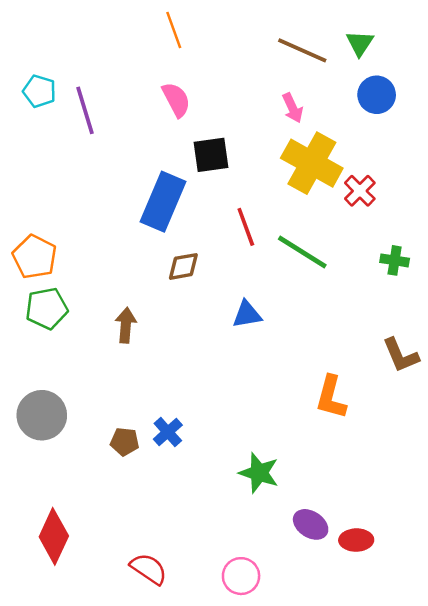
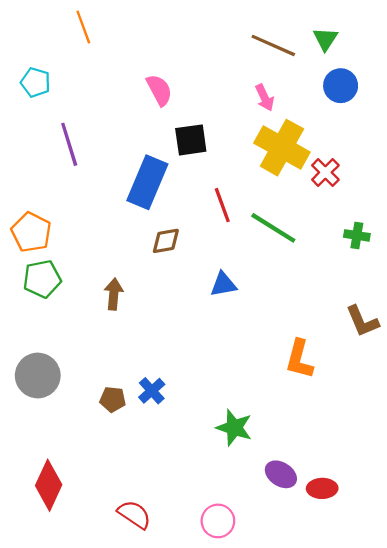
orange line: (174, 30) -> (83, 27), moved
purple line: (85, 110) -> (69, 144), moved

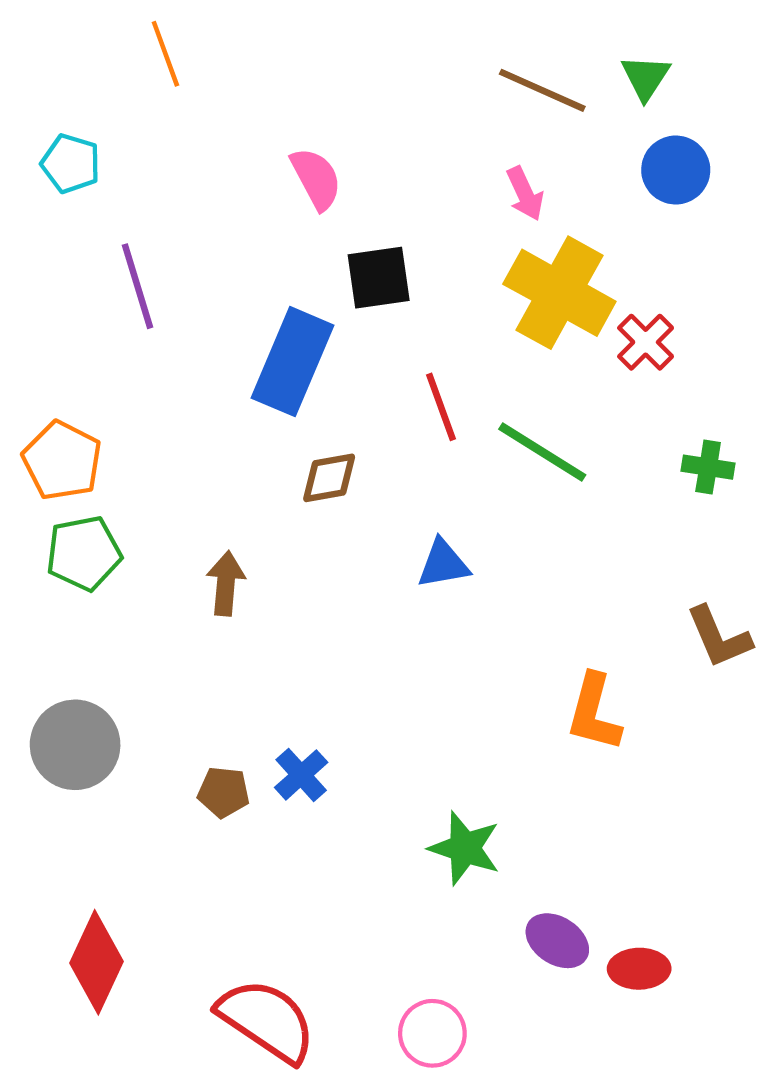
red semicircle: (134, 514) -> (267, 1020), size x1.5

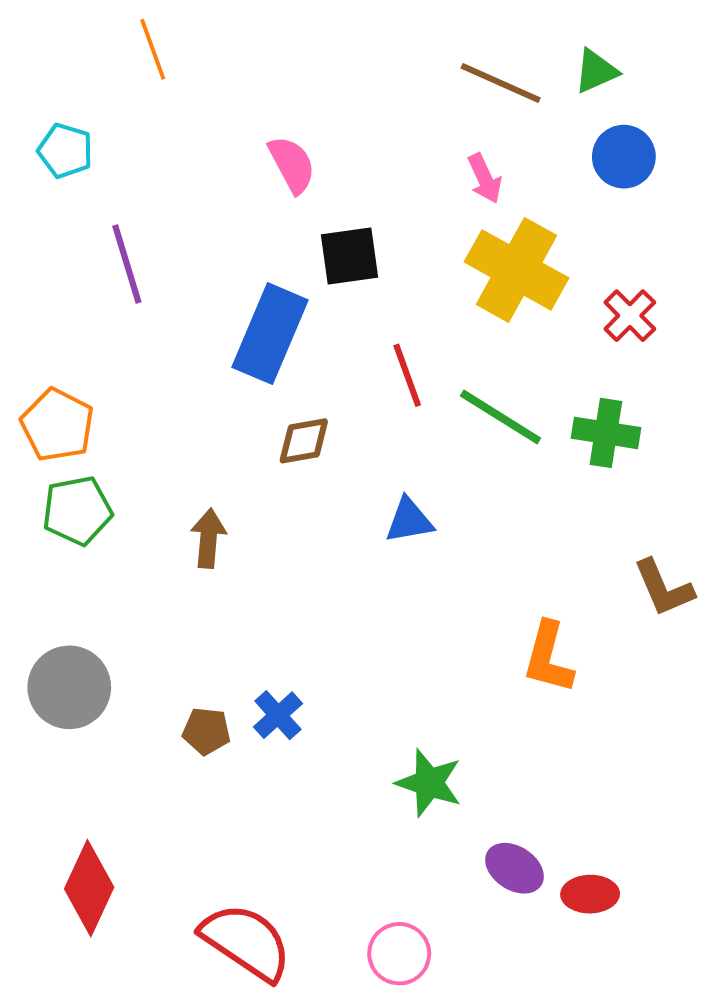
green triangle: (646, 77) -> (596, 71), turned 33
red cross: (646, 342) -> (630, 316), moved
green cross: (708, 467) -> (606, 433), moved, size x1.4

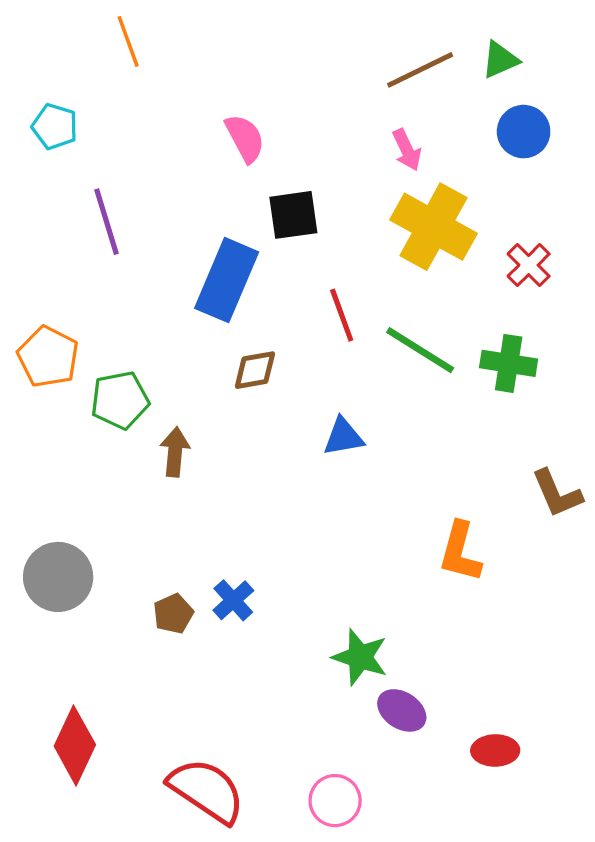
brown line: (501, 83) -> (420, 70), turned -50
green pentagon: (77, 510) -> (120, 400), moved
brown pentagon: (206, 731) -> (173, 614), turned -30
purple ellipse: (515, 868) -> (402, 710), moved

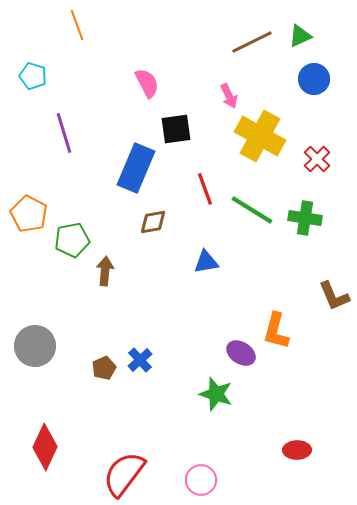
pink arrow: (407, 150) -> (229, 96), moved
purple ellipse: (402, 710) -> (241, 353), moved
red semicircle: (207, 791) -> (124, 474), turned -87

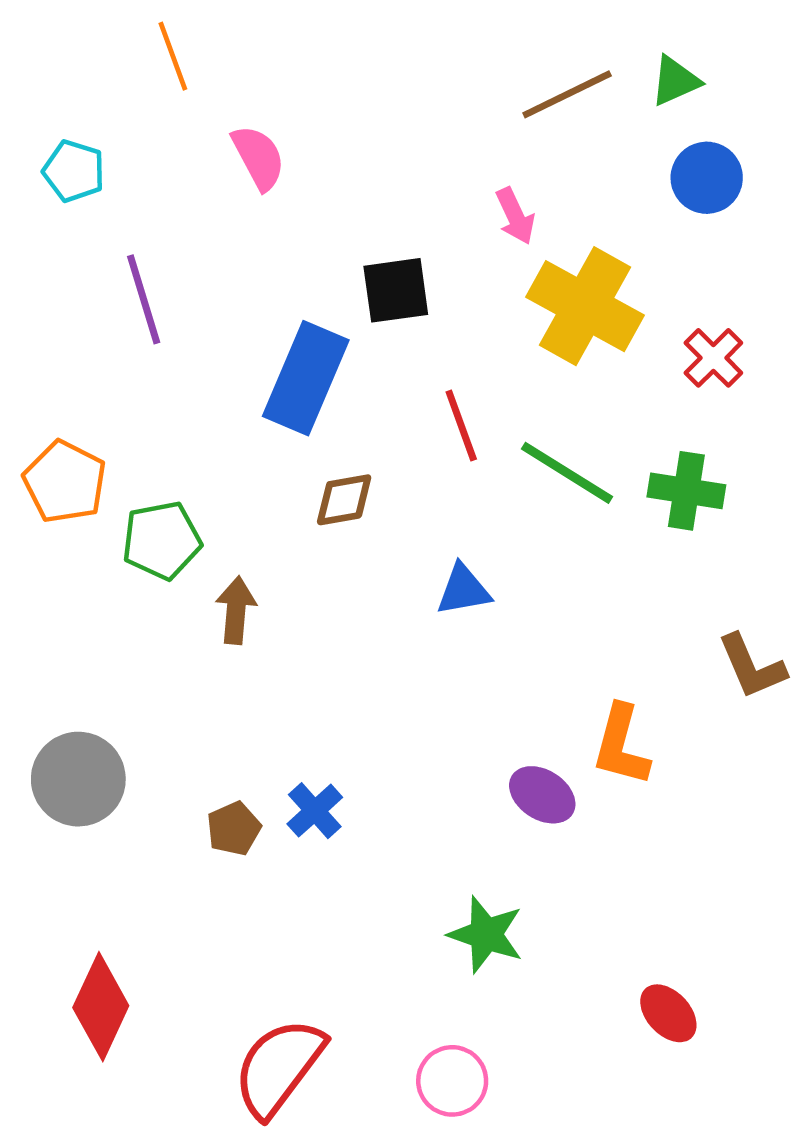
pink semicircle: (147, 83) -> (258, 157), moved
green star: (216, 394) -> (486, 934), moved
red ellipse: (297, 450) -> (668, 1013), turned 48

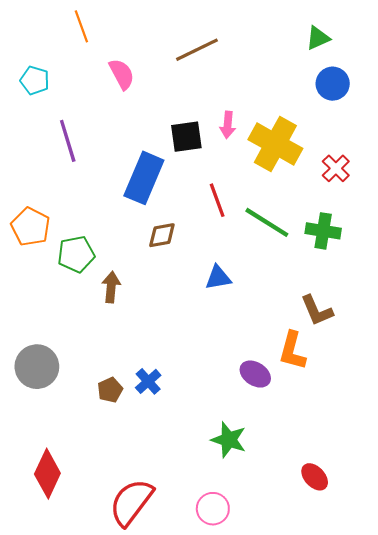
brown line: (567, 94) -> (197, 50), moved
pink arrow: (515, 216) -> (228, 125), moved, turned 30
brown L-shape: (752, 666) -> (317, 310), moved

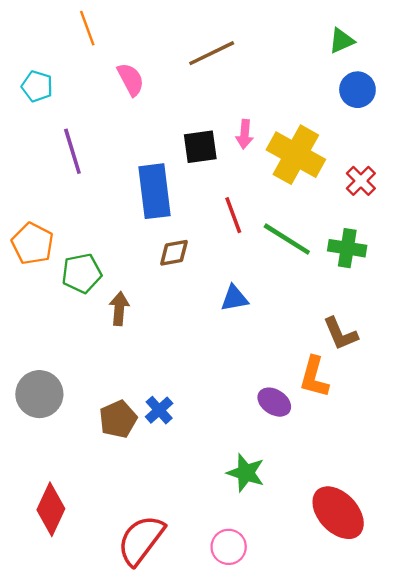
blue rectangle: (144, 178) -> (155, 191), turned -30
brown pentagon: (110, 390) -> (118, 419), size x1.4
red ellipse: (315, 477) -> (338, 513), size x1.8

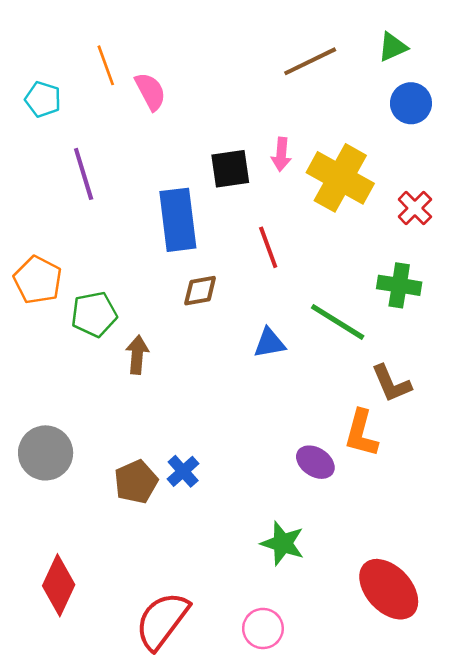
orange line: (87, 28) -> (106, 65), moved
brown line: (212, 53) -> (310, 61), moved
green line: (287, 239) -> (338, 322), moved

